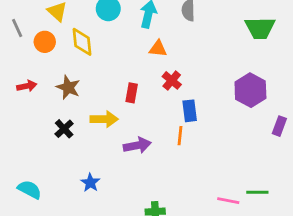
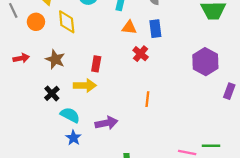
red rectangle: (132, 93) -> (96, 64), moved
blue rectangle: (190, 111) -> (155, 29), moved
purple arrow: (137, 145) -> (106, 123), moved
cyan semicircle: (30, 190) -> (70, 115), moved

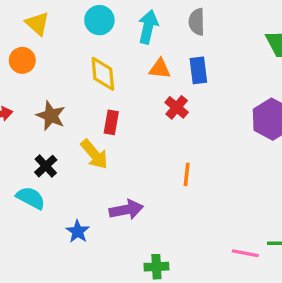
yellow diamond: (67, 22) -> (103, 74), moved
yellow arrow: (85, 85) -> (94, 154), turned 50
cyan semicircle: (70, 115) -> (31, 198), moved

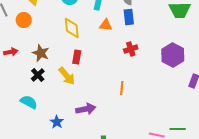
blue rectangle: (198, 70) -> (129, 17), moved
red cross: (177, 107) -> (131, 49), moved, turned 32
black cross: (46, 166) -> (38, 75), moved

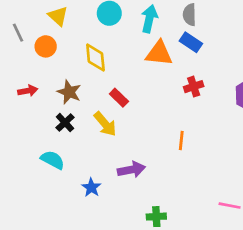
blue rectangle: (129, 17) -> (191, 42), turned -49
orange triangle: (106, 25) -> (159, 53), size x1.5
yellow diamond: (72, 28) -> (95, 58), moved
red rectangle: (77, 57) -> (119, 98), turned -56

